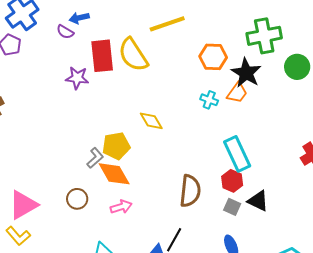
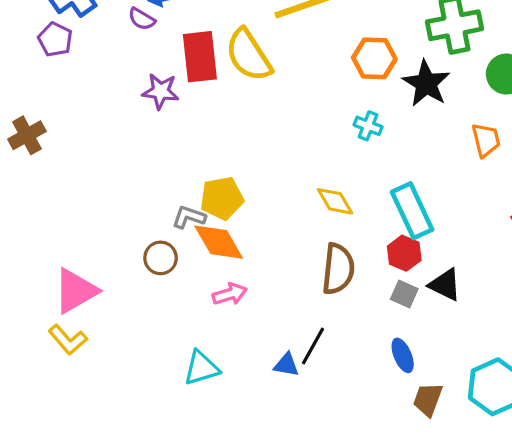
orange trapezoid: (237, 93) -> (486, 140), moved, turned -50
yellow diamond: (151, 121) -> (335, 201), moved
gray L-shape: (95, 158) -> (189, 217), turned -120
brown circle: (77, 199) -> (161, 258), moved

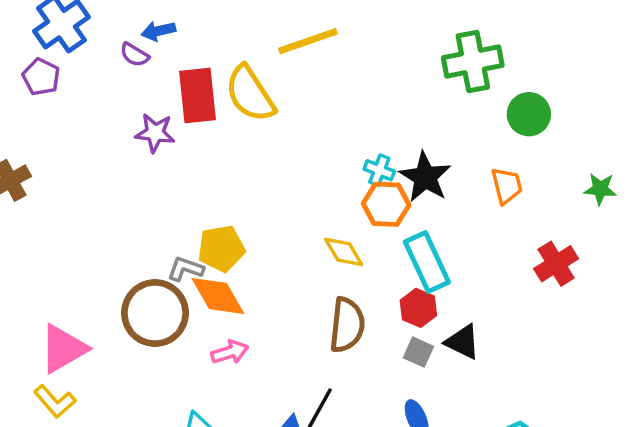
orange hexagon: (374, 58) -> (386, 204), moved
black star: (426, 83) -> (425, 177), moved
brown circle: (161, 258) -> (155, 313), size x1.8

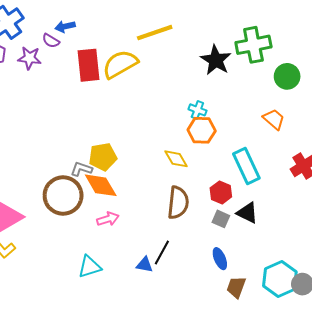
yellow semicircle: (250, 94) -> (120, 64), turned 93
purple star: (155, 133) -> (29, 58), moved
black star: (425, 177) -> (216, 60), moved
orange trapezoid: (507, 186) -> (274, 119), turned -35
cyan rectangle: (427, 262) -> (246, 166), moved

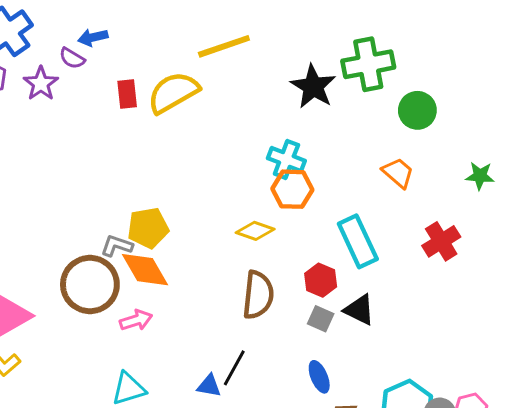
purple star: (29, 58) -> (41, 84), turned 30
red rectangle: (89, 65) -> (127, 94), size x0.6
cyan cross: (197, 110) -> (286, 159), size x1.4
yellow diamond: (176, 159) -> (255, 231), turned -40
pink arrow: (108, 219) -> (136, 320), moved

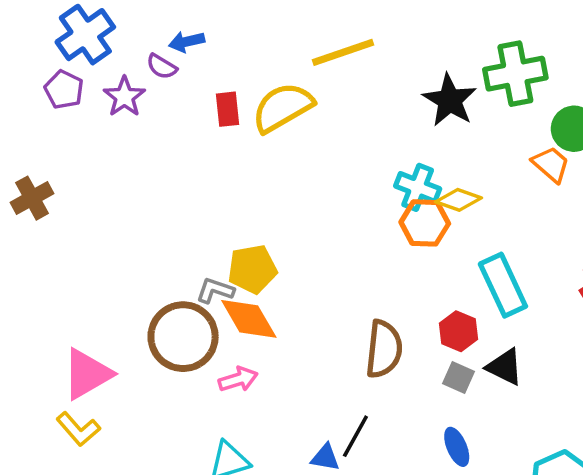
orange trapezoid: (398, 173) -> (551, 164), moved
yellow diamond: (255, 231) -> (458, 200), moved

